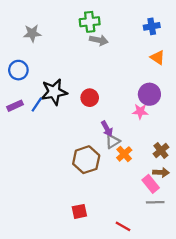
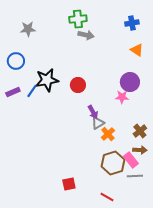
brown hexagon: (86, 160) -> (113, 163), moved

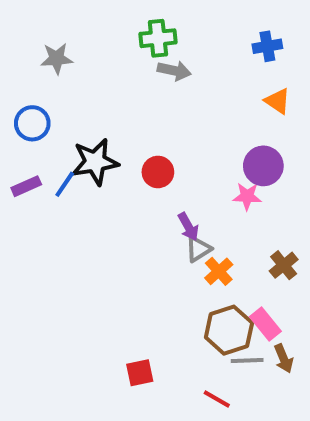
brown arrow: (140, 150) -> (284, 358), moved, turned 64
gray line: (135, 176) -> (247, 361), moved

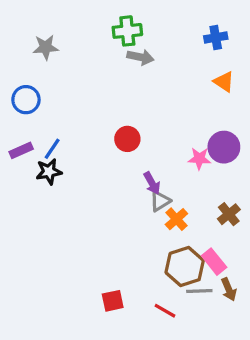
black star: (95, 162) -> (49, 172), moved, size x0.7
purple circle: (263, 166) -> (224, 147), moved
red line: (217, 399) -> (165, 311), moved

